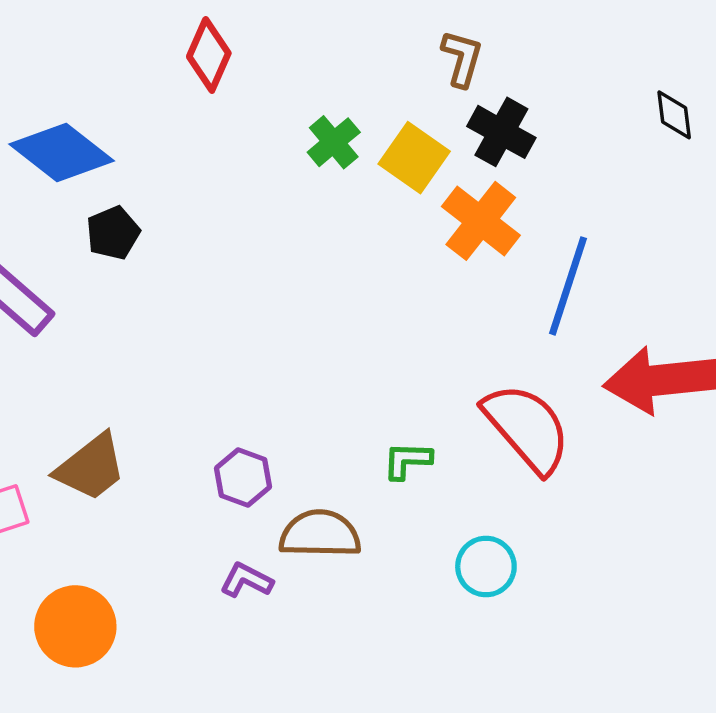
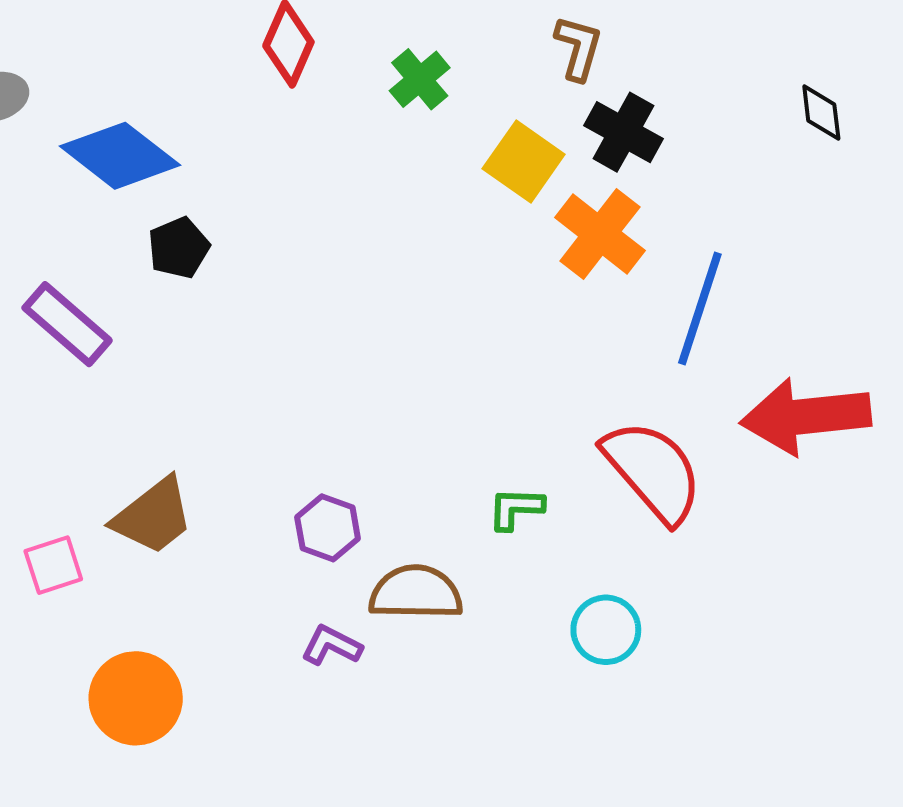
green cross: (334, 142) -> (420, 79), moved

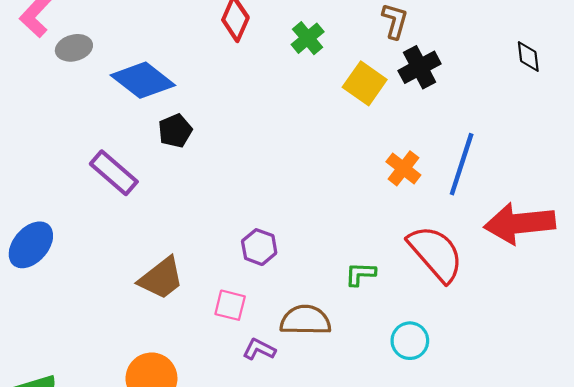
black cross: (623, 132) -> (420, 67), turned 33
orange cross: (600, 234) -> (403, 168), moved, size x0.7
purple hexagon: (328, 528) -> (259, 247), moved
pink square: (53, 565) -> (230, 305), moved, turned 32

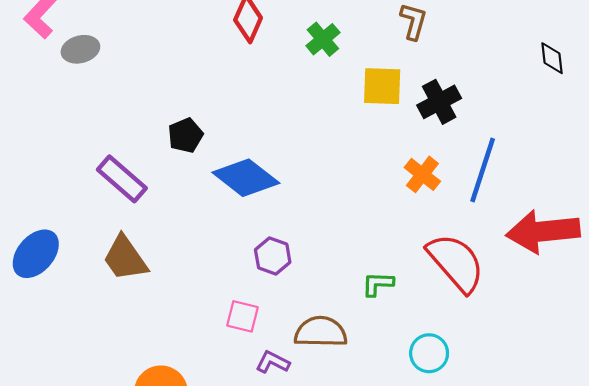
black cross: (420, 67) -> (439, 102), moved
blue diamond: (143, 80) -> (246, 178), moved
yellow square: (365, 83) -> (382, 86), turned -33
brown trapezoid: (161, 278) -> (125, 258), moved, turned 93

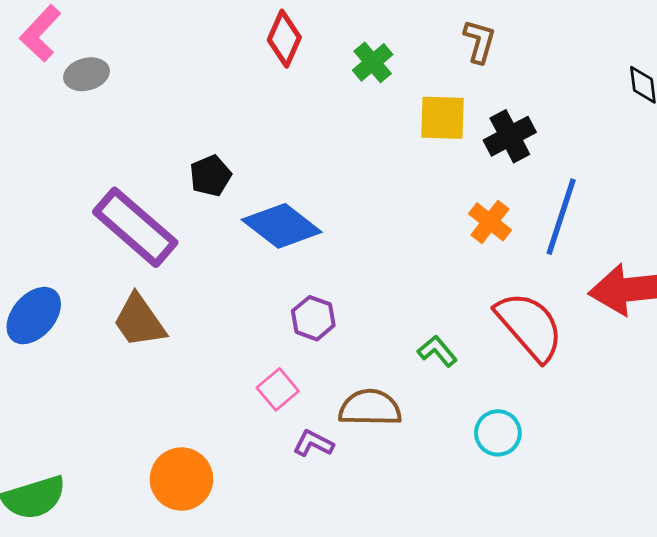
purple rectangle: (122, 179) -> (135, 227), size x1.4
green L-shape: (378, 284) -> (437, 351), turned 48
pink square: (242, 316) -> (278, 389), turned 36

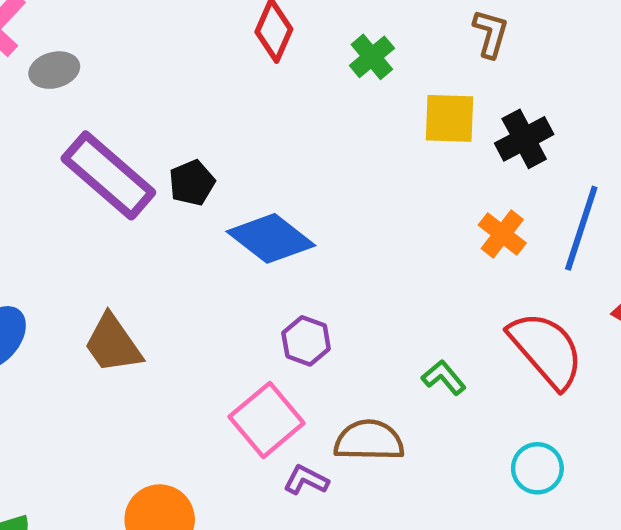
purple rectangle: (135, 227) -> (108, 175), moved
pink square: (278, 389) -> (267, 420), size x1.6
cyan circle: (498, 433) -> (537, 468), moved

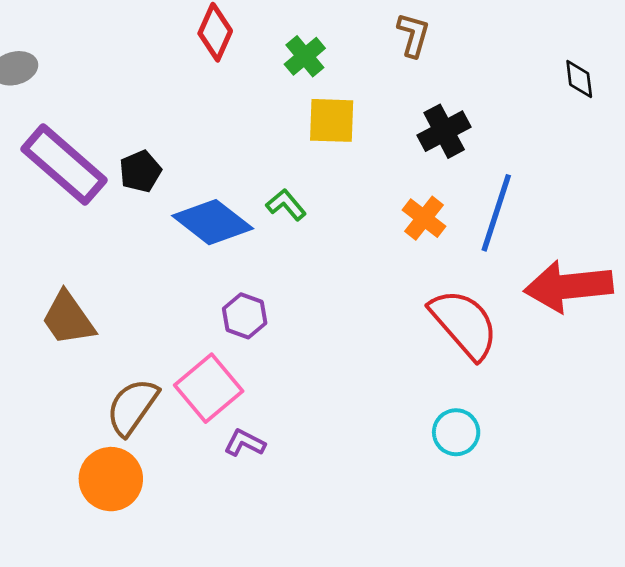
yellow square: (450, 118) -> (332, 120), moved
green L-shape: (444, 378) -> (286, 205), moved
brown semicircle: (369, 440) -> (132, 407), moved, turned -56

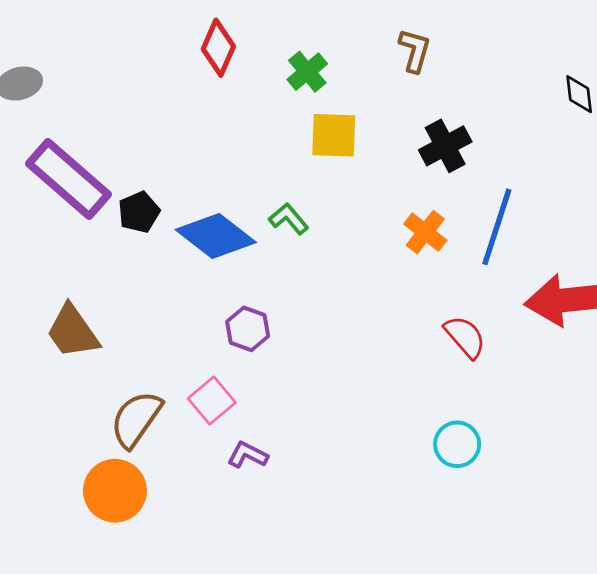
black pentagon: (140, 171) -> (139, 212), moved
red semicircle: (464, 324) -> (465, 337), size x0.6
pink square: (209, 388) -> (212, 401), size x0.7

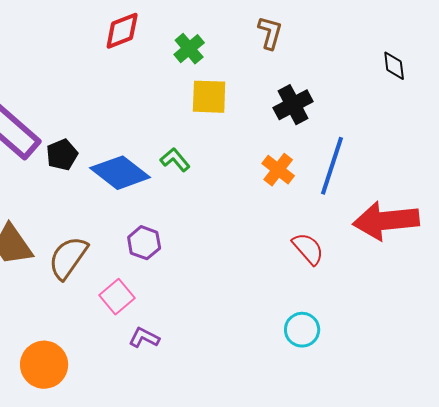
red diamond: (218, 48) -> (122, 31), turned 45
brown semicircle: (136, 419) -> (68, 258), moved

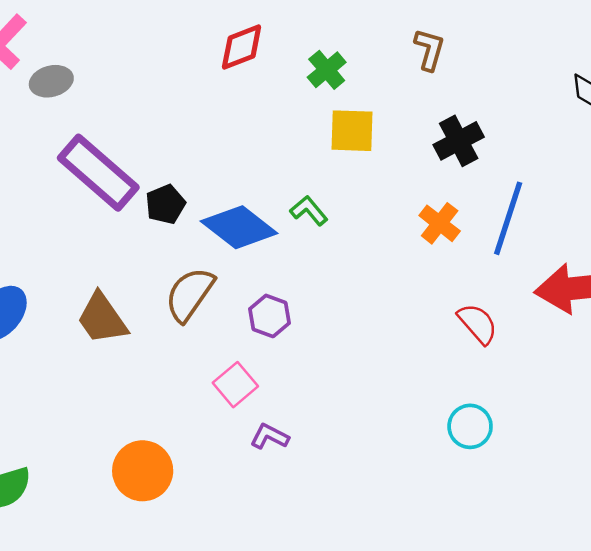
brown semicircle: (68, 258) -> (190, 294), moved

